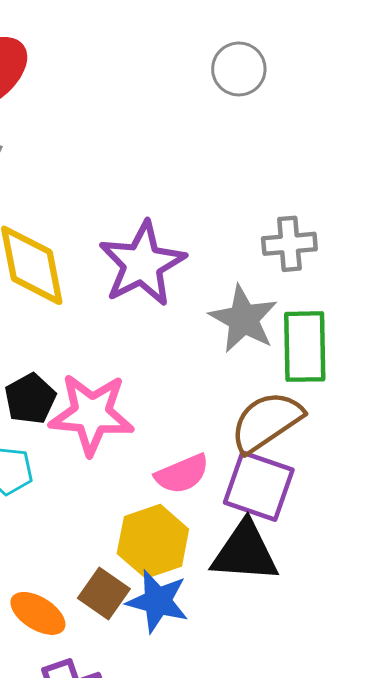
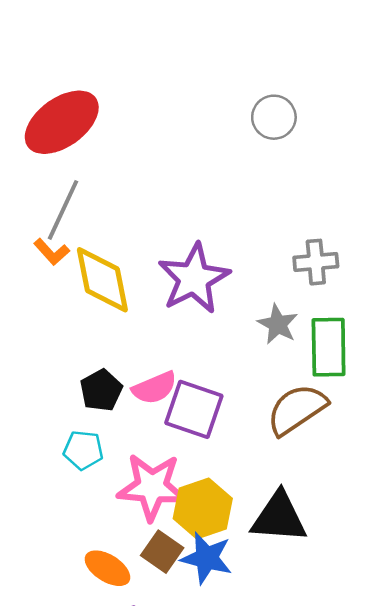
gray star: (243, 319) -> (278, 324), size x0.7
pink star: (92, 414) -> (152, 487), moved
pink semicircle: (182, 474) -> (154, 388), moved
purple square: (259, 486) -> (194, 409), moved

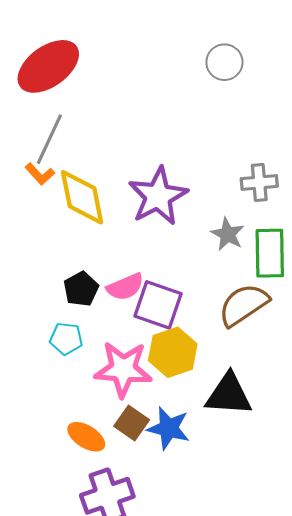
yellow hexagon: (203, 508) -> (173, 352), moved

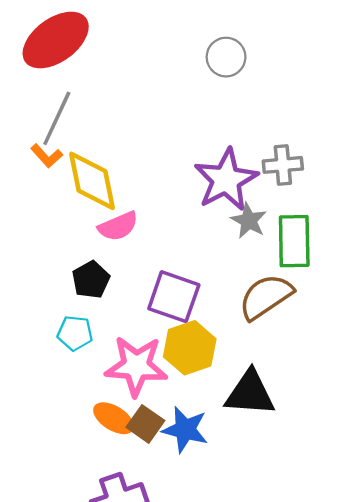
gray circle: (224, 62) -> (226, 57), moved
purple star: (158, 196) -> (226, 180), moved
pink semicircle: (125, 287) -> (118, 226), moved
orange ellipse: (86, 437) -> (114, 418), moved

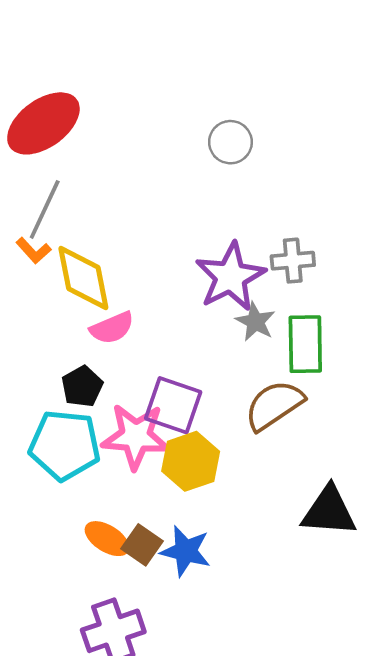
cyan pentagon: (75, 333) -> (65, 445), size x1.8
pink star: (136, 366) -> (136, 436), moved
black triangle: (250, 393) -> (329, 511), moved

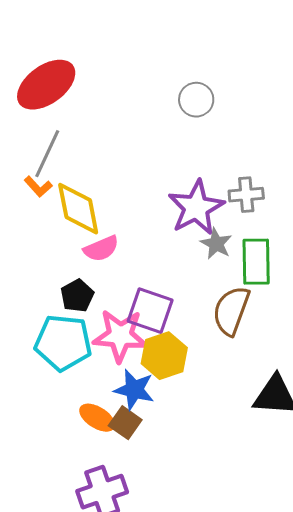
brown semicircle: (274, 405) -> (231, 311), turned -36
blue star: (186, 551) -> (134, 390), moved

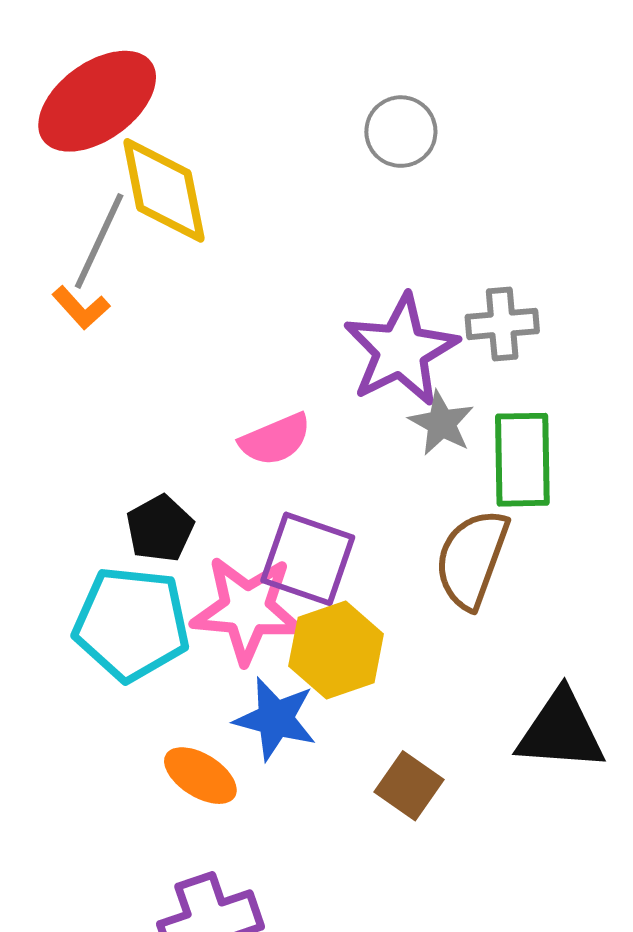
yellow diamond: (78, 209) -> (164, 190), moved
pink semicircle: (101, 249) -> (275, 439), moved
brown square: (125, 423) -> (409, 786), moved

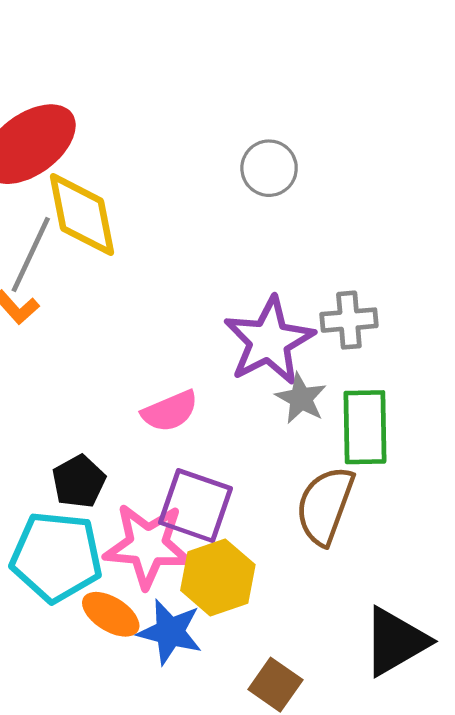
black triangle: (561, 731) -> (395, 641), turned -34
orange ellipse: (200, 776) -> (111, 614), moved

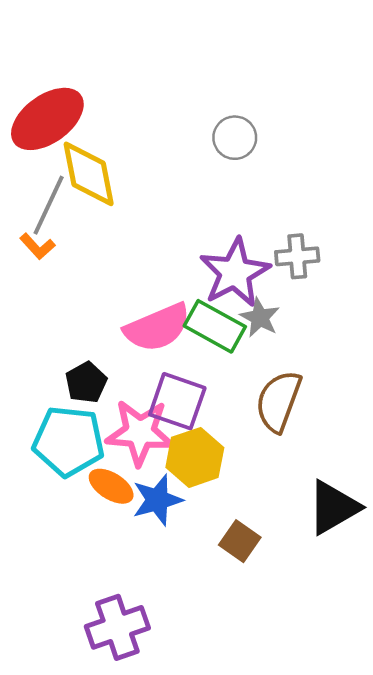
pink semicircle: (170, 411) -> (157, 328), size x1.5
green rectangle: (365, 427) -> (215, 326), moved, turned -60
blue star: (170, 632) -> (157, 500), turned -30

